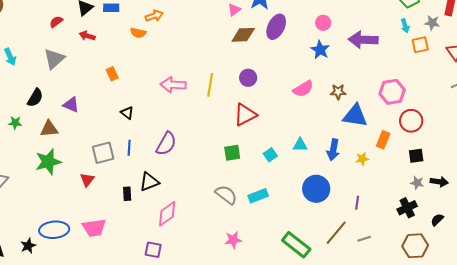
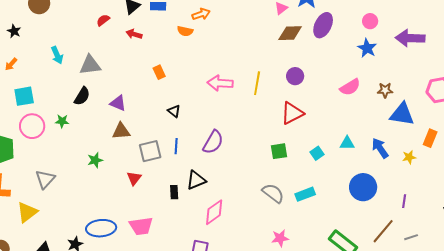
gray triangle: (54, 59) -> (90, 65), moved, turned 35
brown triangle: (49, 129) -> (121, 131), moved
blue arrow: (333, 150) -> (380, 148), turned 135
green star: (48, 162) -> (95, 160), size x0.6

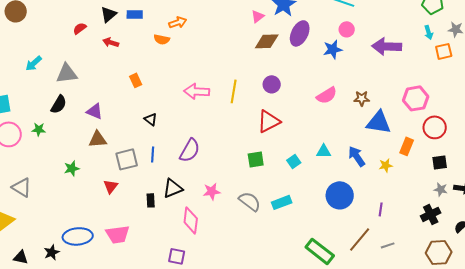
blue star: (367, 48) -> (333, 49), moved, turned 30
cyan arrow: (57, 55) -> (34, 63), turned 72
gray triangle: (45, 179) -> (22, 187), turned -40
pink diamond: (214, 212) -> (191, 220), turned -48
pink star: (280, 238) -> (212, 191), moved

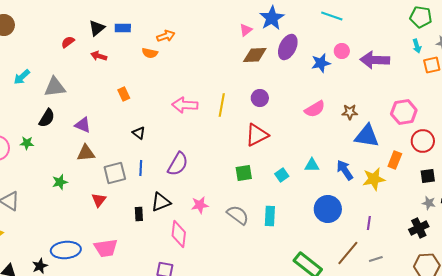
pink circle: (347, 29) -> (342, 51), moved
yellow star: (386, 165) -> (374, 179), size x1.6
cyan rectangle: (282, 202) -> (270, 216), turned -66

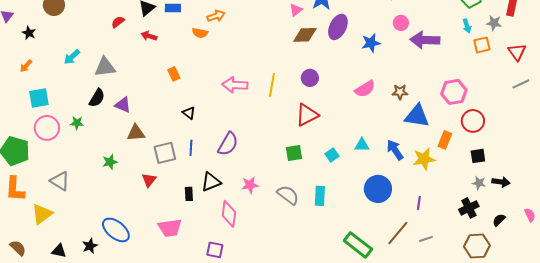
pink circle: (342, 51) -> (401, 23), moved
purple triangle: (83, 125) -> (123, 105), moved
pink trapezoid: (106, 248) -> (170, 228), moved
blue ellipse: (66, 250) -> (116, 230), turned 44

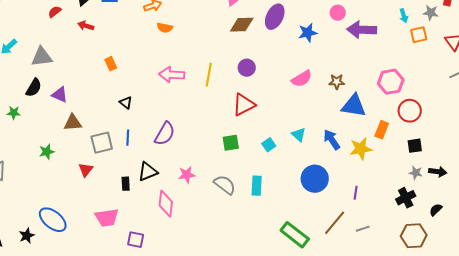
orange semicircle: (200, 33) -> (165, 28), moved
cyan triangle: (362, 145) -> (299, 135), turned 42
purple square: (215, 250) -> (136, 240), moved

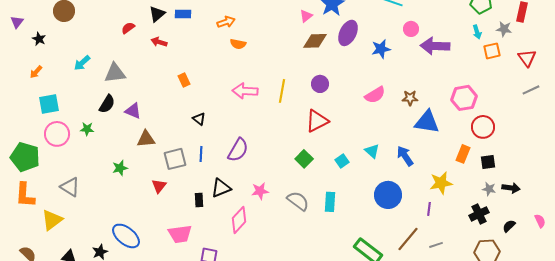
orange rectangle: (382, 130) -> (463, 154), moved
green square: (231, 143) -> (304, 159), turned -36
yellow star: (361, 149) -> (441, 183), moved
pink diamond: (166, 204) -> (239, 220), turned 36

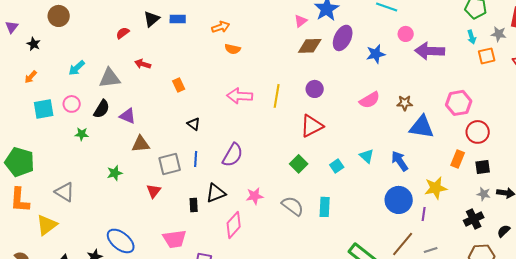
red arrow: (159, 42) -> (143, 64), moved
pink circle: (57, 134) -> (72, 104), moved, size x0.7
blue circle: (388, 195) -> (399, 200), moved

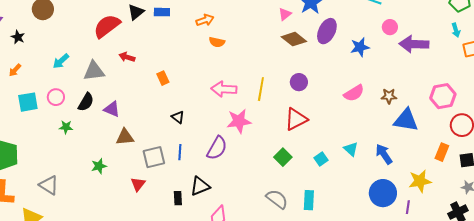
red semicircle: (123, 33) -> (107, 26), size x2.0
brown diamond: (310, 46) -> (294, 39), turned 40
pink star: (255, 196) -> (239, 121), moved, size x1.4

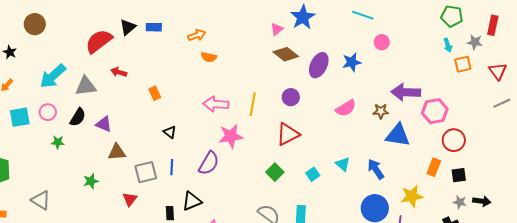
purple ellipse: (327, 31) -> (319, 65), moved
purple arrow: (414, 44) -> (406, 92), moved
cyan arrow: (61, 61) -> (53, 76), size x1.6

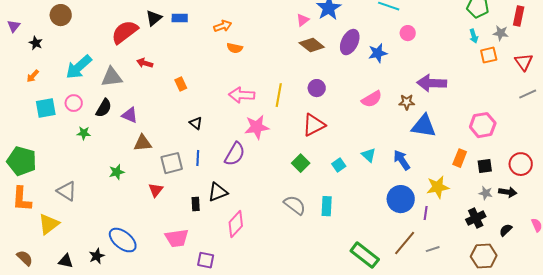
purple ellipse: (319, 65) -> (350, 42), moved
pink hexagon: (435, 111) -> (483, 125), moved
red circle: (454, 140) -> (521, 164), moved

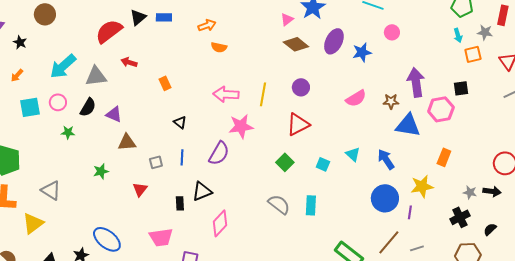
purple arrow: (432, 83) -> (416, 82), turned 80
pink hexagon: (483, 125) -> (441, 109), moved
gray square: (172, 163) -> (156, 162), size x0.6
cyan square: (339, 165) -> (323, 164), turned -32
black square: (485, 166) -> (461, 88), moved

